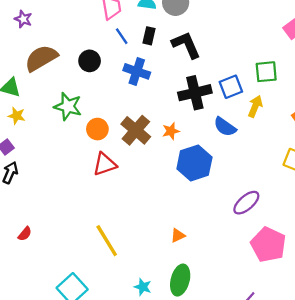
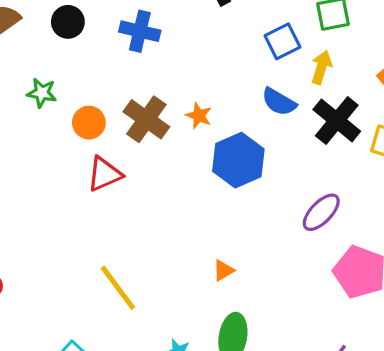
black cross: (195, 93) -> (337, 120), moved, turned -32
green star: (68, 106) -> (42, 93), size x0.7
orange star: (171, 131) -> (199, 116), turned -30

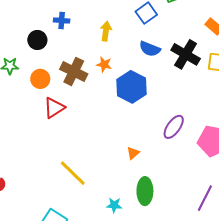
black circle: (68, 22) -> (37, 40), moved
blue cross: (140, 31) -> (62, 20), size x0.7
yellow arrow: (321, 67) -> (106, 31), moved
purple ellipse: (321, 212) -> (174, 127), moved

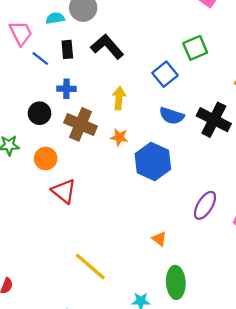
brown cross: (74, 72) -> (80, 124), moved
red triangle: (54, 108) -> (64, 191), turned -45
orange triangle: (133, 153) -> (159, 239), turned -40

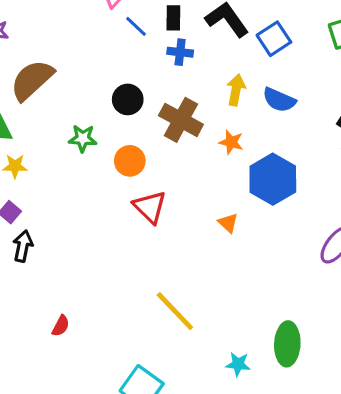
blue square: (165, 74) -> (274, 39), moved
blue cross: (66, 89) -> (180, 52), moved
blue semicircle: (172, 116) -> (279, 100), moved
orange triangle: (159, 239) -> (228, 223), moved

